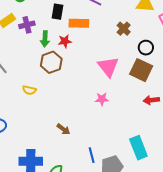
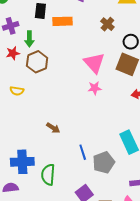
red star: (65, 41) -> (13, 53), moved
pink star: (102, 99) -> (95, 88), moved

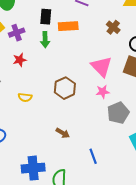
green arrow: (29, 39) -> (45, 40), moved
brown hexagon: (37, 62) -> (65, 88), moved
gray pentagon: (104, 162) -> (118, 113), moved

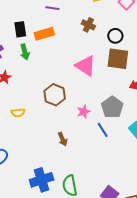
pink star: (103, 92) -> (84, 112), moved
brown arrow: (63, 133) -> (63, 139), turned 48
blue line: (93, 156) -> (103, 130), moved

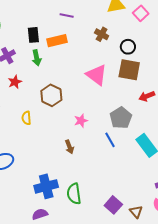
brown hexagon: (55, 95) -> (51, 95), moved
pink star: (84, 112) -> (81, 121), moved
yellow semicircle: (18, 113) -> (26, 118), turned 88

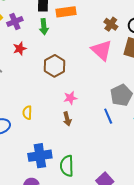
brown cross: (102, 34) -> (111, 24), moved
yellow semicircle: (26, 118) -> (27, 113), moved
pink star: (81, 121) -> (70, 98), moved

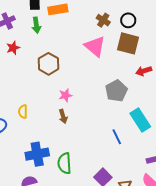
blue line: (108, 116) -> (117, 137), moved

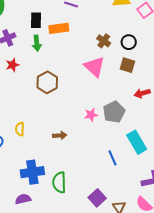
brown square: (128, 43) -> (127, 65), size x0.7
pink star: (65, 95) -> (91, 115), moved
brown arrow: (63, 116) -> (60, 135), turned -80

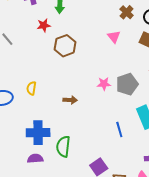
red star: (12, 65) -> (44, 25), moved
pink triangle: (94, 67) -> (114, 37), size x0.6
purple semicircle: (23, 199) -> (35, 159), moved

